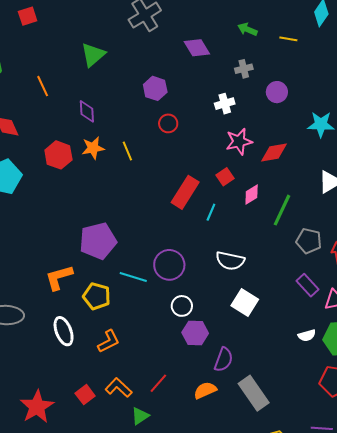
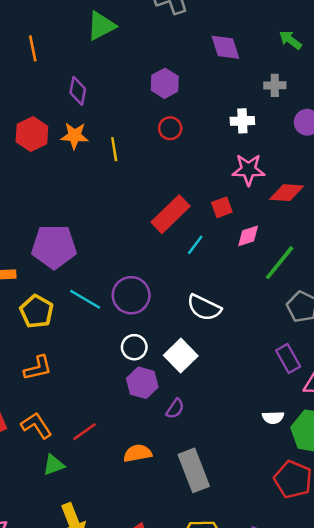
white square: (245, 303) -> (181, 356), moved
purple semicircle: (224, 360) -> (175, 409), moved, size x0.7

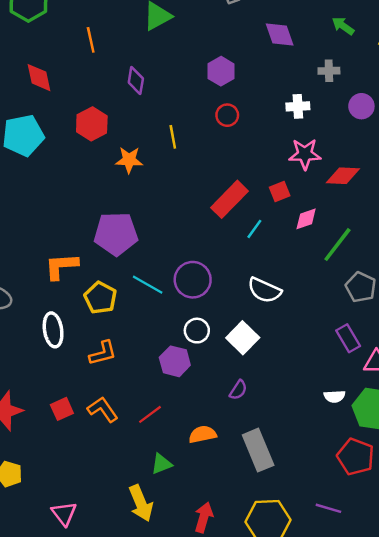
orange star: (75, 136) -> (129, 160), moved
purple hexagon: (142, 383) -> (175, 361), moved
green triangle: (54, 465) -> (162, 464), moved

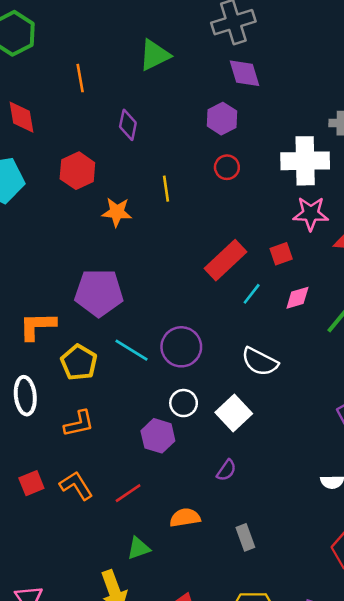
purple diamond: (280, 34) -> (244, 73), moved
white cross: (298, 106) -> (305, 161), size x1.8
pink diamond: (306, 219) -> (297, 298), moved
gray rectangle: (258, 450) -> (245, 537), size x0.6

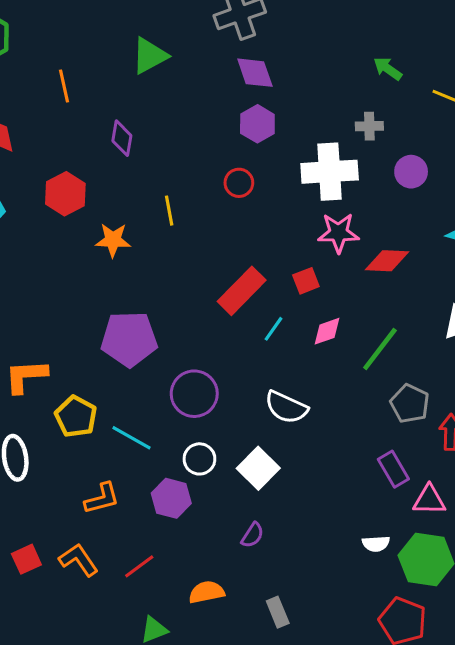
purple hexagon: (222, 119) -> (257, 124), moved
purple pentagon: (99, 293) -> (129, 339), moved
cyan line: (132, 350) -> (132, 438), moved
orange L-shape: (79, 424) -> (102, 498), moved

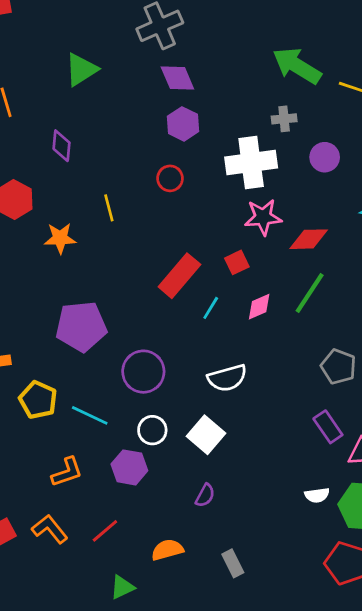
green arrow: (388, 69) -> (297, 66), size x1.8
green line: (380, 349) -> (310, 293), moved
white semicircle: (286, 407) -> (227, 378), turned -36

